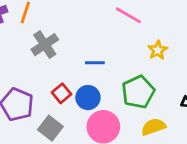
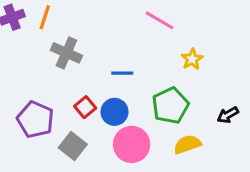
gray cross: (45, 45) -> (66, 53), turned -32

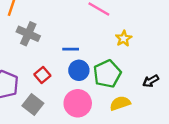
blue circle: (115, 112) -> (79, 70), moved

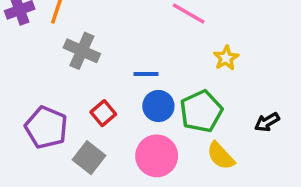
yellow semicircle: (120, 103) -> (221, 156), turned -114

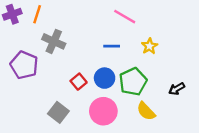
blue line: (146, 74) -> (112, 46), moved
red square: (103, 113) -> (79, 82), moved
purple pentagon: (46, 127) -> (24, 65), moved

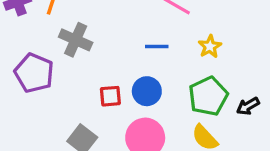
red square: (79, 82) -> (110, 96), turned 35
green pentagon: (133, 82) -> (208, 96), moved

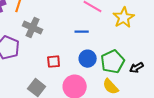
yellow star: (210, 46) -> (124, 18), moved, size x1.5
blue circle: (147, 91) -> (88, 59), moved

